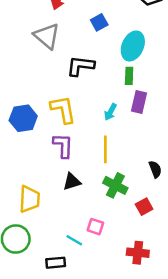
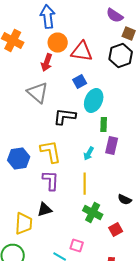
cyan ellipse: (133, 46) -> (94, 100), moved
black semicircle: (155, 169) -> (125, 200), turned 136
black triangle: (72, 182) -> (45, 210), moved

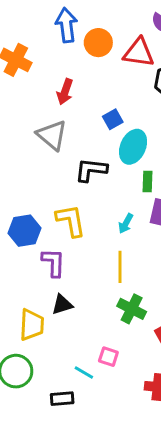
orange circle: (58, 42) -> (98, 43), moved
red triangle: (82, 52) -> (139, 53), moved
purple L-shape: (51, 180) -> (53, 263), moved

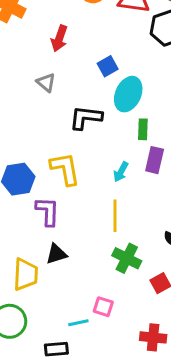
gray triangle: (52, 135) -> (46, 82), size x0.6
cyan line: (84, 373) -> (78, 323), turned -42

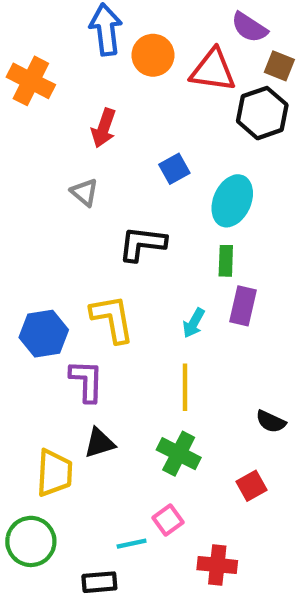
cyan ellipse: (128, 94) -> (232, 201), moved
green cross: (127, 258) -> (179, 454), moved
pink square: (103, 307) -> (168, 520), turned 36
red cross: (153, 337) -> (217, 565), moved

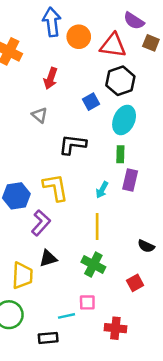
black hexagon: (262, 113) -> (120, 81), moved
purple L-shape: (87, 381) -> (41, 223), turned 40
pink square: (168, 520) -> (87, 302), turned 35

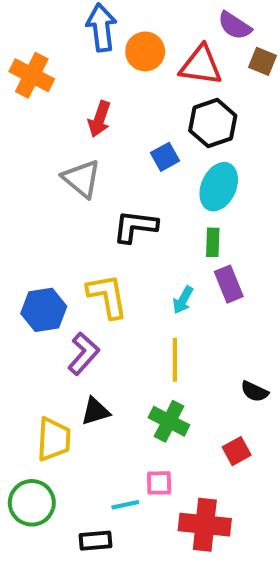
gray triangle: (40, 115) -> (82, 179), size x1.5
purple rectangle: (130, 180) -> (229, 284), turned -35
red cross: (115, 328) -> (205, 525), size x1.4

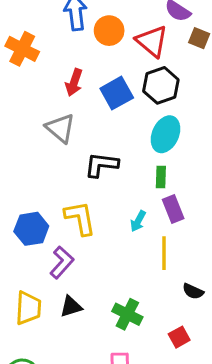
red triangle: (201, 65) -> (152, 41), turned 32
blue square: (165, 157) -> (117, 93), moved, size x1.5
yellow line: (175, 360) -> (164, 253), moved
yellow trapezoid: (54, 439) -> (28, 308), moved

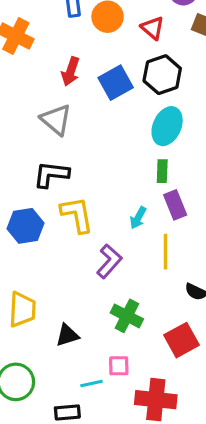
red triangle: (152, 41) -> (153, 28), size x0.7
black L-shape: (101, 165) -> (51, 174), moved
purple L-shape: (62, 262) -> (109, 261), moved
black triangle: (71, 307) -> (67, 335), moved
red square: (179, 337) -> (182, 340), size x1.5

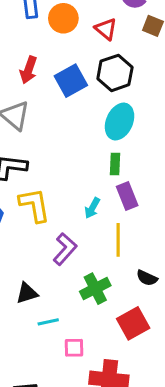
green cross: (127, 316) -> (95, 289), moved, turned 36
black triangle: (67, 335) -> (27, 293), moved
cyan line: (91, 384) -> (48, 322), moved

